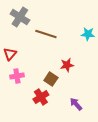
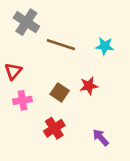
cyan star: (88, 34) -> (105, 46), moved
brown square: (51, 79) -> (60, 92), moved

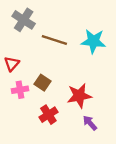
cyan star: (105, 46) -> (93, 41), size x1.5
red star: (89, 86) -> (79, 96), moved, size x1.5
brown square: (60, 92) -> (43, 83), moved

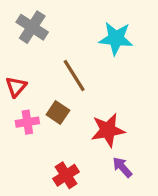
brown line: (54, 40) -> (74, 75), moved, turned 40
cyan star: (93, 41) -> (116, 38), moved
red cross: (48, 115) -> (66, 175), moved

